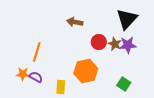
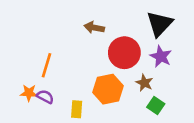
red circle: (99, 42) -> (124, 53), size x1.6
brown star: (115, 44) -> (144, 83), moved
purple star: (128, 45) -> (161, 56), turned 30

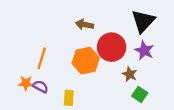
orange hexagon: (108, 89) -> (86, 61), moved

